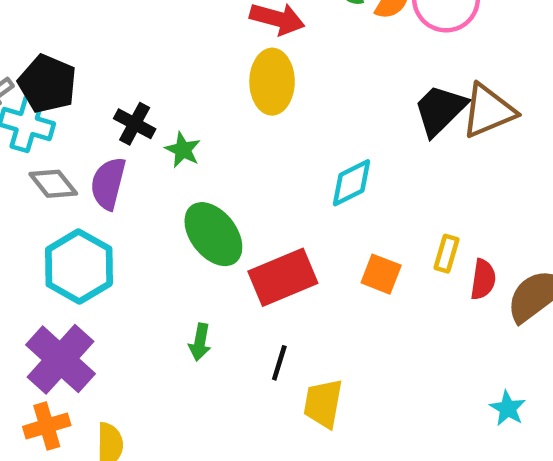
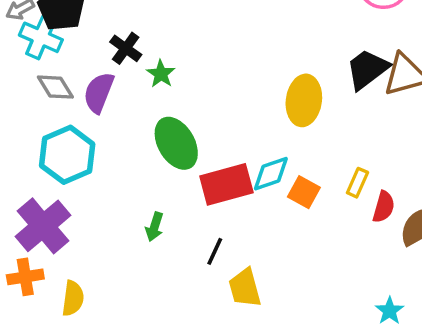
yellow ellipse: (272, 82) -> (304, 100), moved
cyan diamond: (352, 183) -> (271, 174), moved
yellow trapezoid: (323, 403) -> (245, 288), turned -33

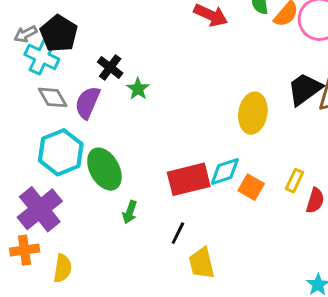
green ellipse: (176, 143) -> (104, 169), moved

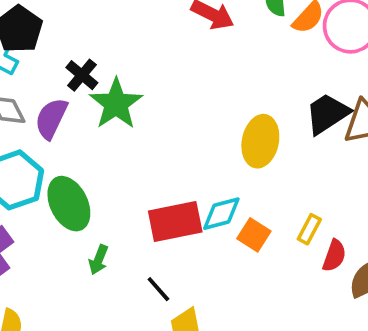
green star: (138, 89) -> (116, 104), size x1.8
black line: (178, 233) -> (158, 289), turned -70

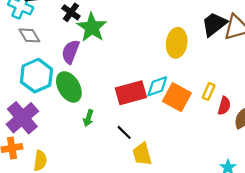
purple semicircle: (51, 118) -> (71, 52), moved
orange square: (254, 235) -> (177, 97), size x1.5

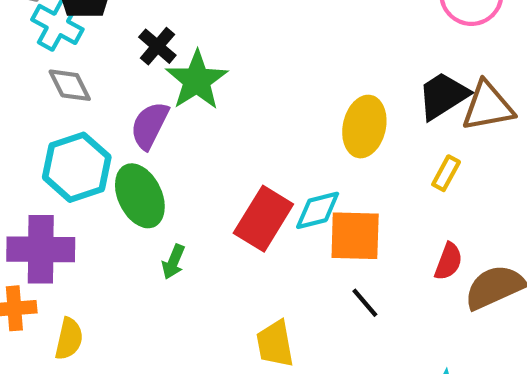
yellow rectangle: (209, 91) -> (446, 173), moved
red rectangle: (131, 93) -> (263, 219), turned -48
orange square: (177, 97) -> (355, 236), turned -32
purple cross: (22, 118) -> (41, 249), turned 36
black line: (124, 132) -> (365, 303), moved

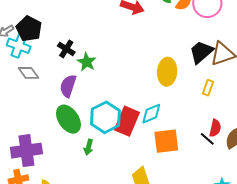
green star: (197, 80) -> (87, 62), size x0.7
cyan hexagon: (77, 167) -> (105, 117), moved
orange square: (355, 236) -> (166, 141), moved
black line: (365, 303) -> (207, 139), moved

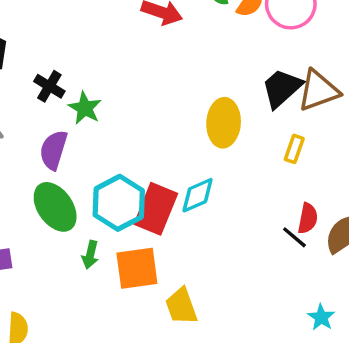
orange square: (166, 141) -> (137, 268), moved

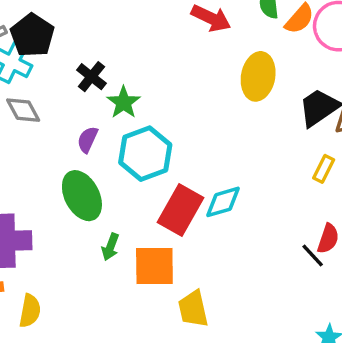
yellow ellipse: (224, 123) -> (258, 76), moved
purple semicircle: (54, 150) -> (88, 140), size x0.7
cyan hexagon: (119, 203) -> (145, 154), moved

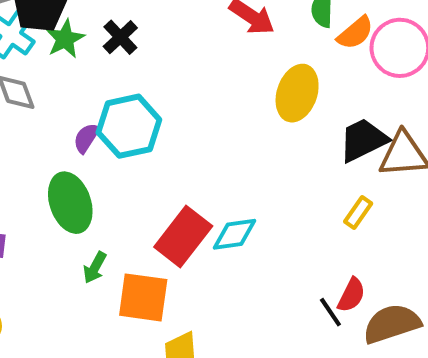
black cross: (91, 77) -> (120, 37), moved
green star: (124, 102) -> (65, 39), moved
cyan hexagon: (145, 154) -> (129, 126), moved

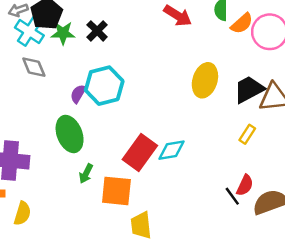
green star: (65, 39) -> (63, 33), turned 30
yellow ellipse: (297, 93) -> (205, 80), moved

